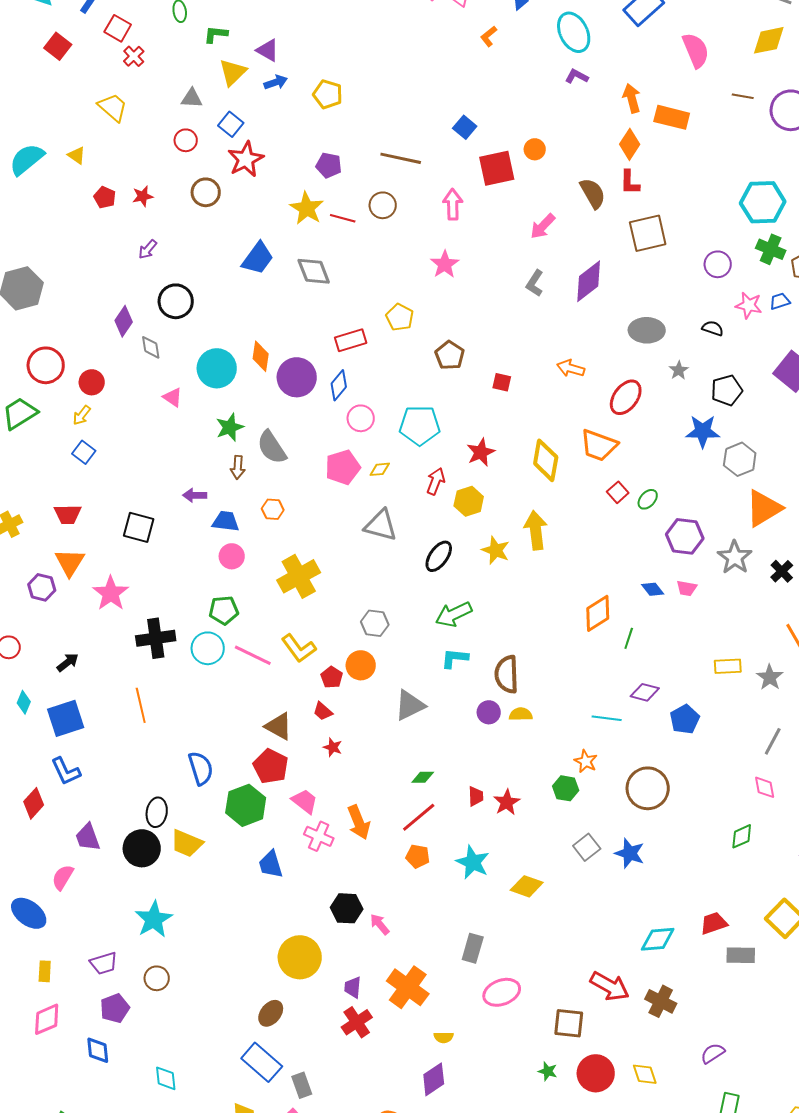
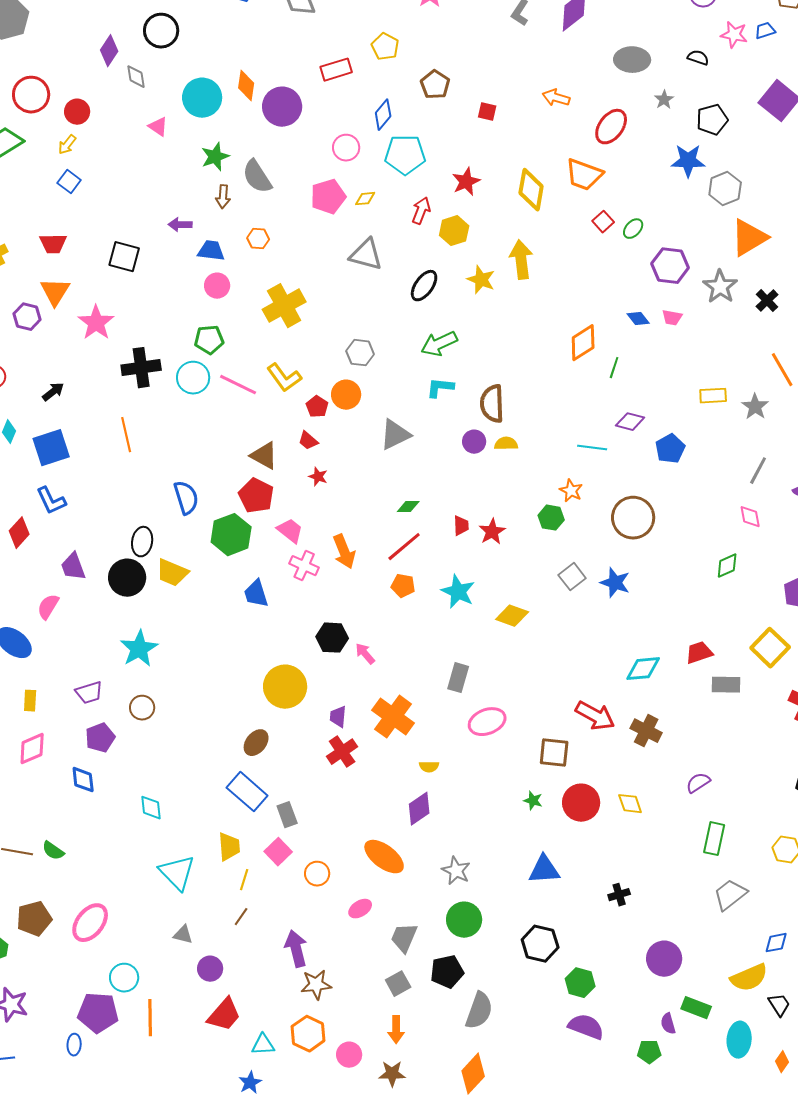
blue diamond: (339, 385) -> (383, 115), moved

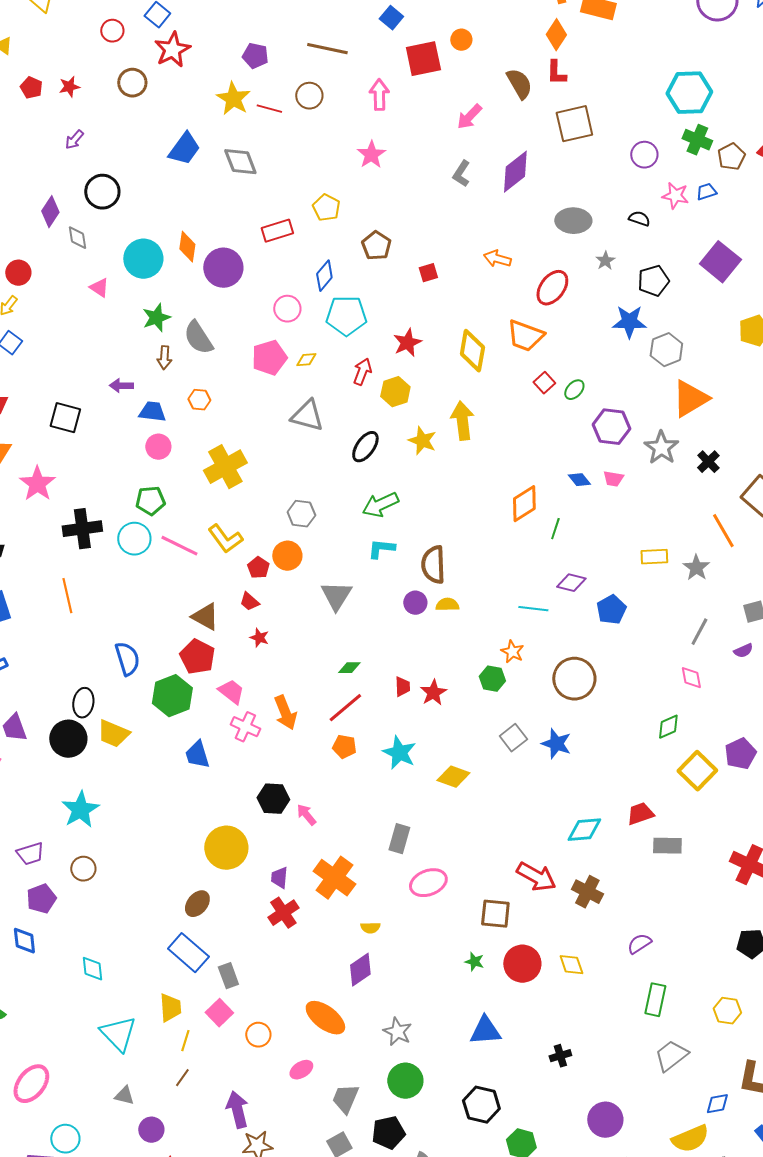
red square: (487, 112) -> (428, 273), turned -30
gray triangle: (395, 435) -> (336, 596), turned -32
yellow square: (770, 648) -> (697, 771), moved

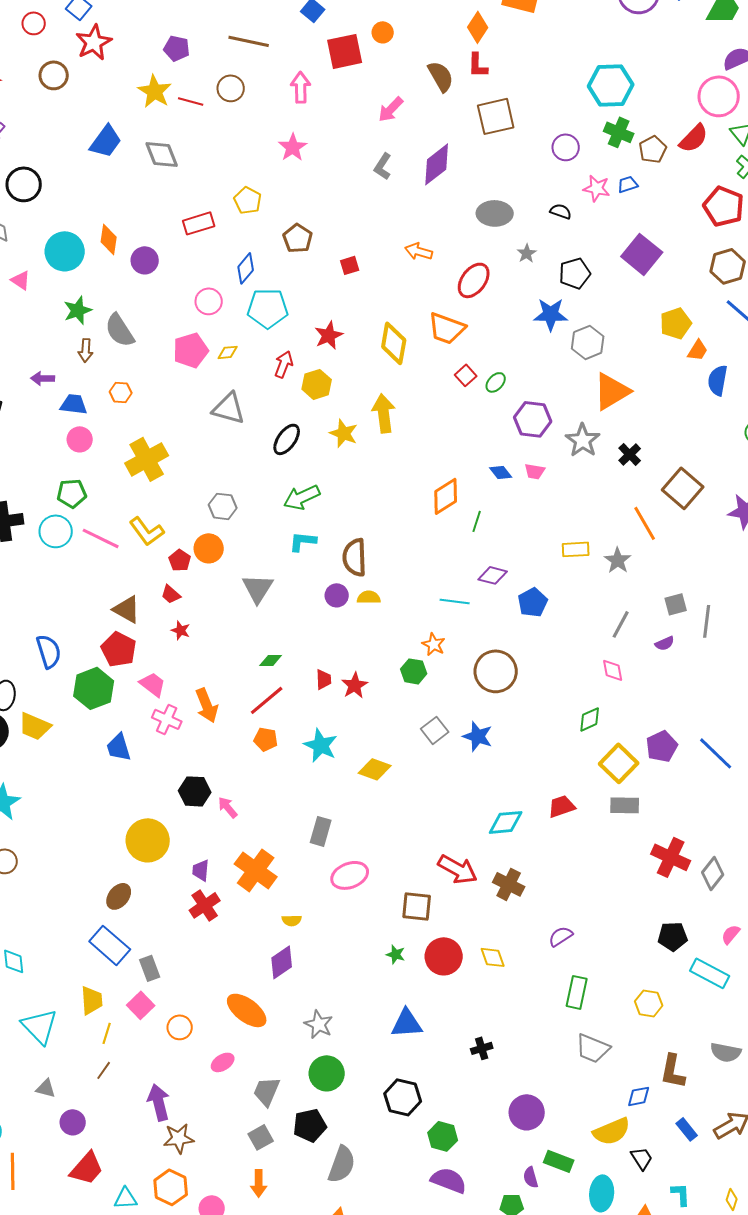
purple circle: (223, 268) -> (145, 260), size x0.7
gray rectangle: (667, 846) -> (625, 805), moved
gray trapezoid: (671, 1056) -> (593, 1048), turned -120

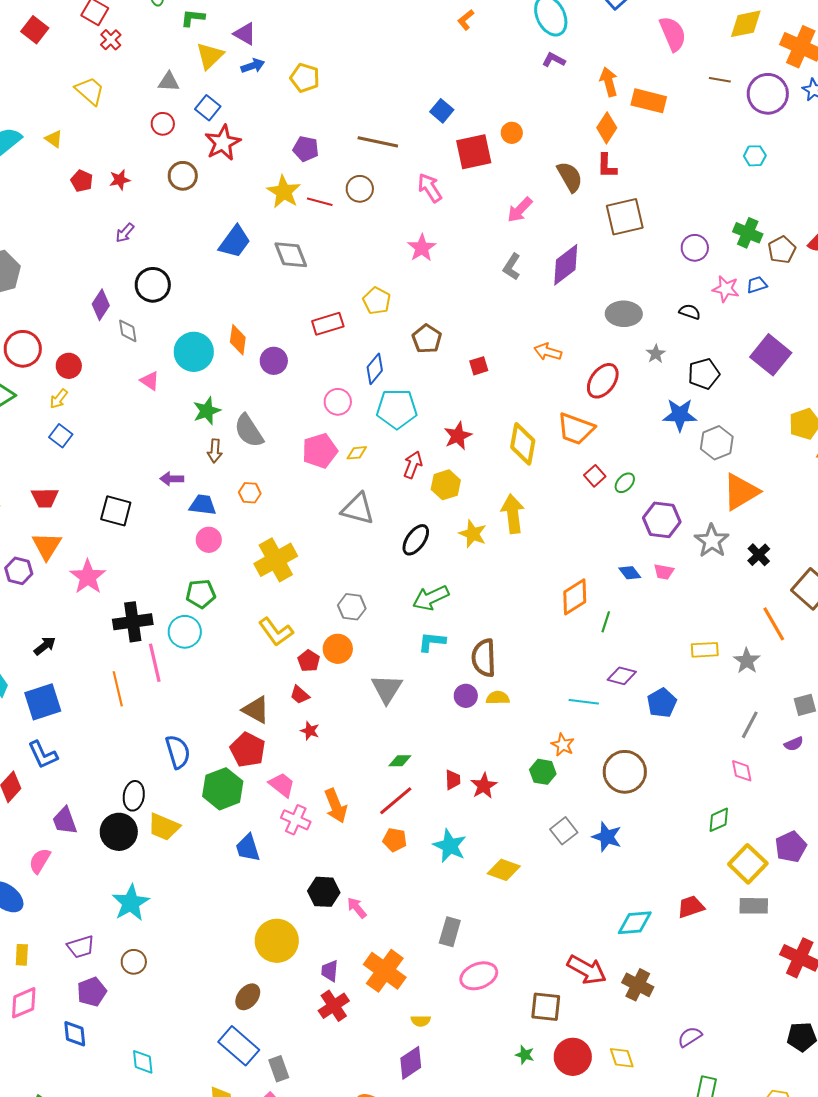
cyan hexagon: (611, 85) -> (755, 156), moved, size x0.5
pink arrow: (301, 87) -> (430, 188), turned -32
pink line: (101, 538) -> (155, 663), moved, turned 51

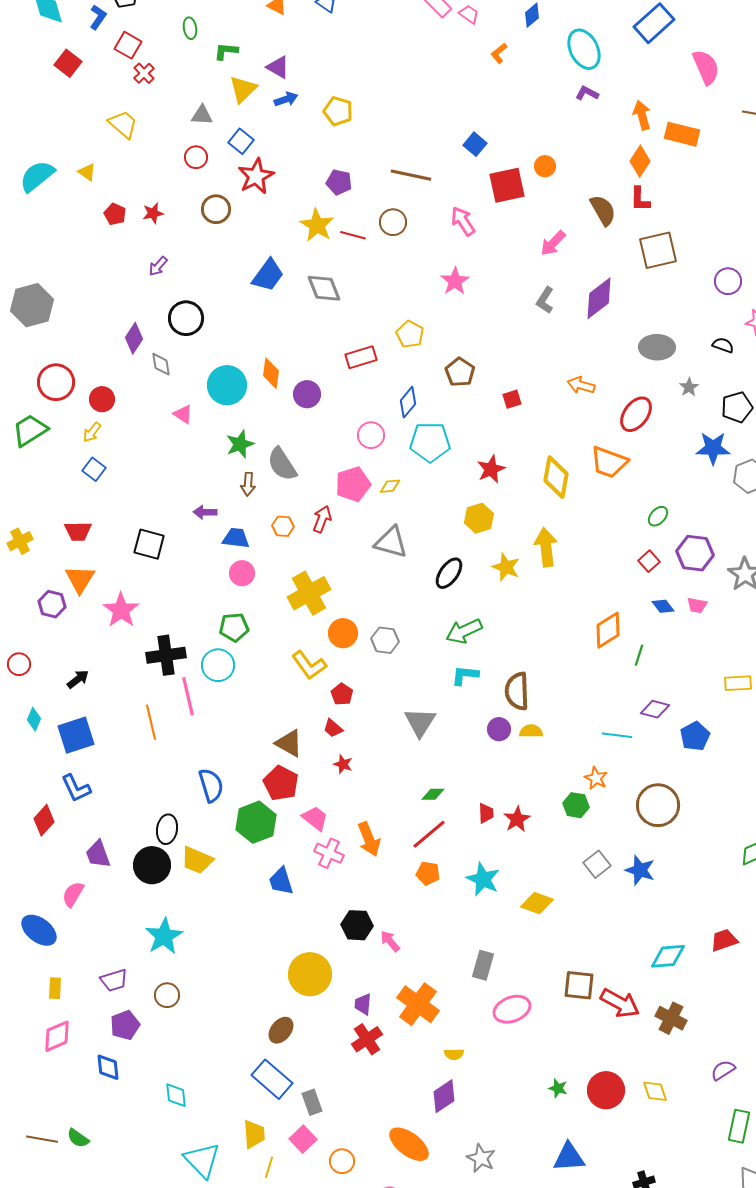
red arrow: (413, 465) -> (322, 519), moved
red square: (595, 476) -> (649, 561), moved
orange circle: (338, 649) -> (343, 633), moved
brown square: (546, 1007) -> (579, 985), moved

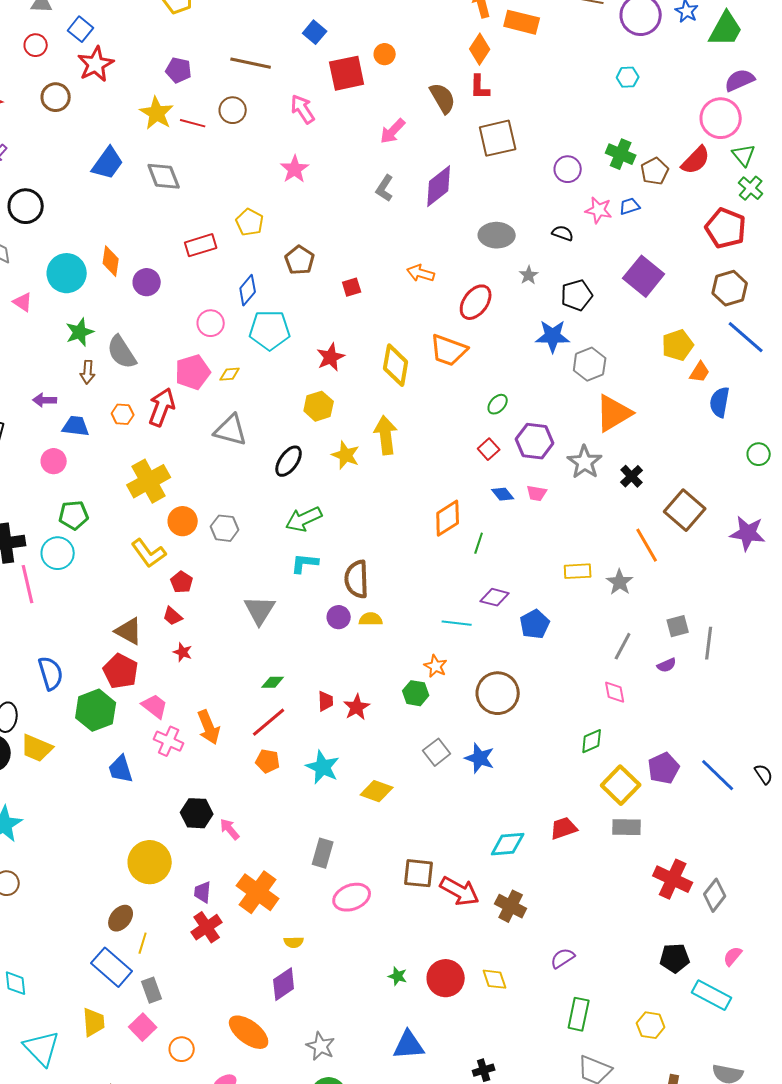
red arrow: (322, 519) -> (162, 407), size x1.4
pink circle: (242, 573) -> (54, 461), moved
yellow line: (269, 1167) -> (143, 943), moved

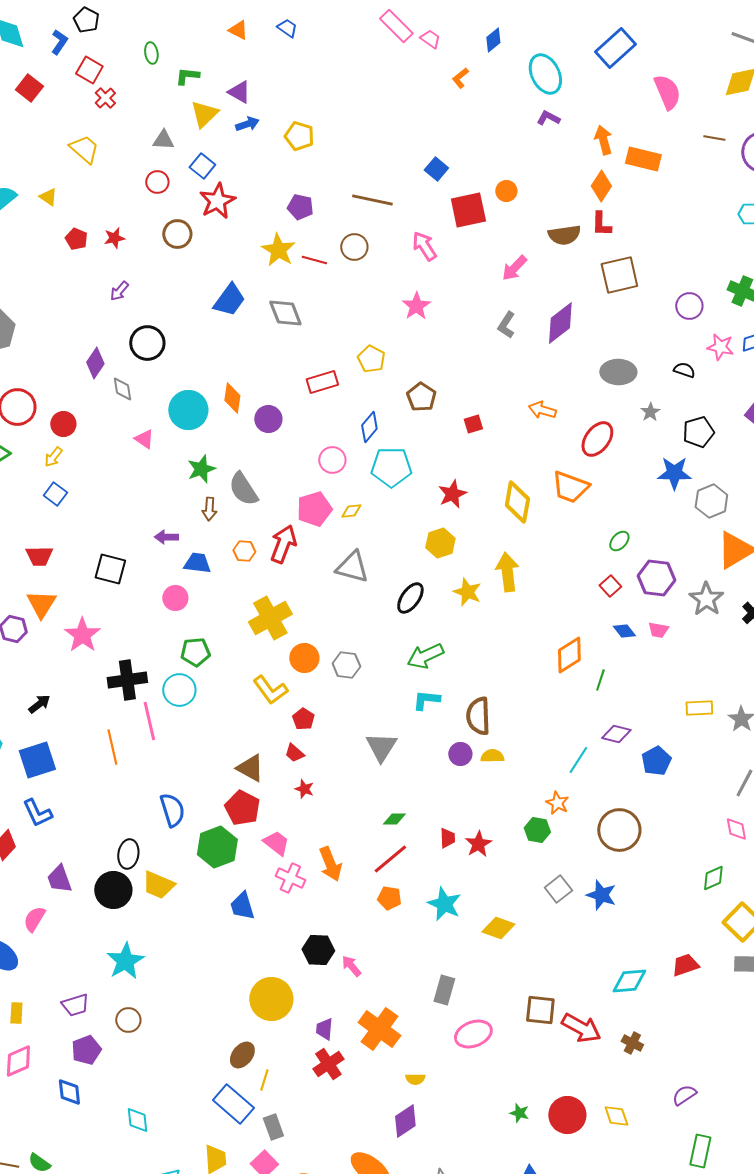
brown semicircle: (443, 98) -> (564, 235), turned 112
cyan line: (457, 623) -> (578, 760), turned -64
brown cross: (511, 906) -> (632, 1043), size x0.7

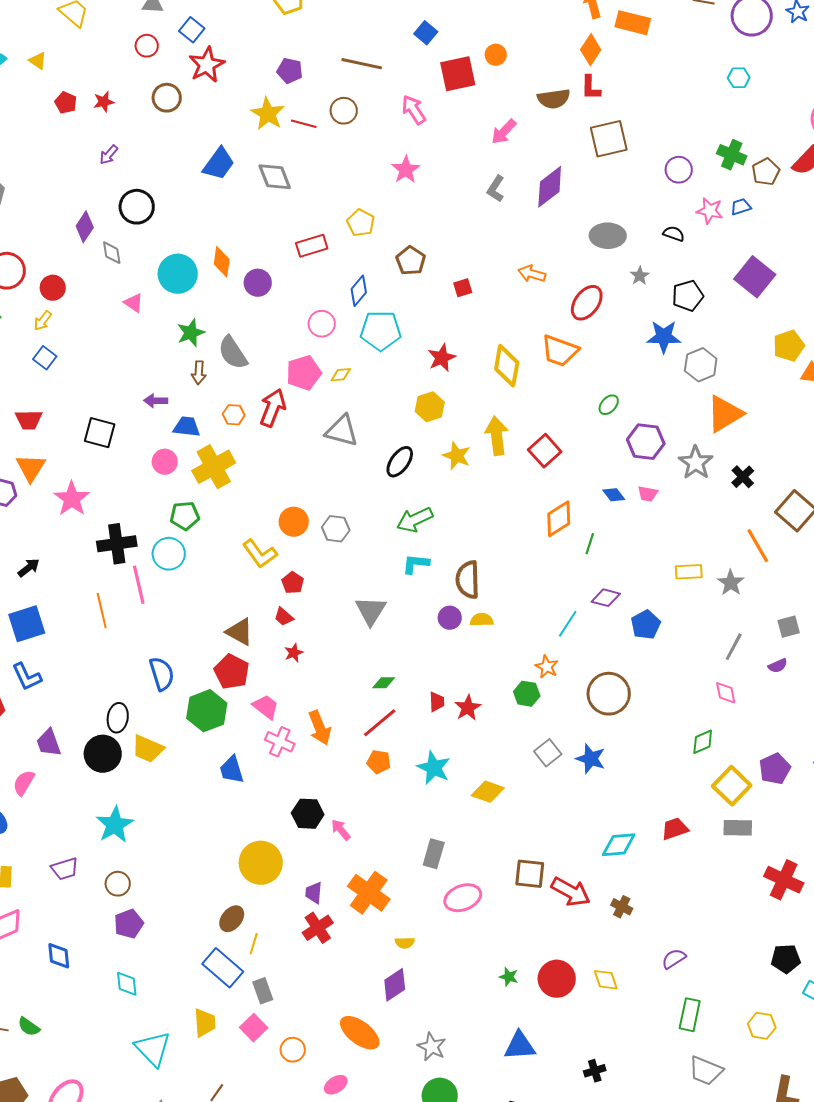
red square: (610, 586) -> (545, 451), moved, size x1.5
yellow cross: (270, 618) -> (214, 467), moved
red star: (304, 789) -> (294, 653), turned 30
purple pentagon: (86, 1050) -> (129, 924), moved

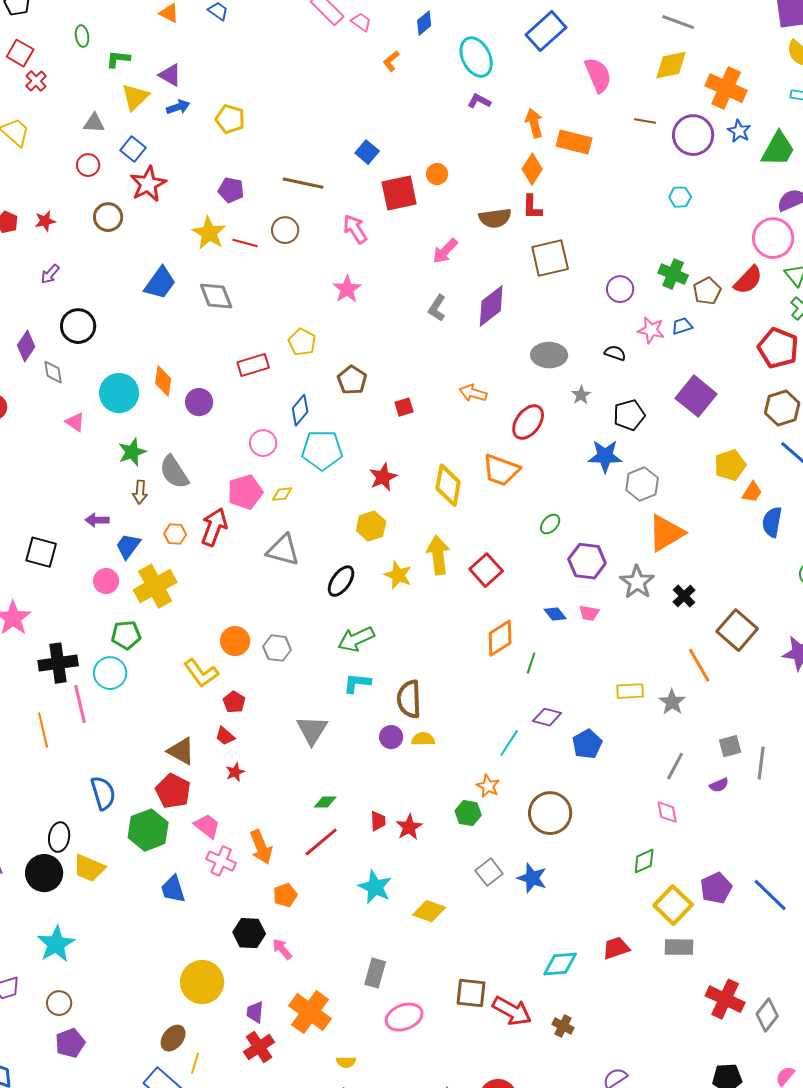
blue trapezoid: (187, 427) -> (128, 546), turned -60
orange pentagon: (379, 762) -> (285, 895), moved, turned -30

